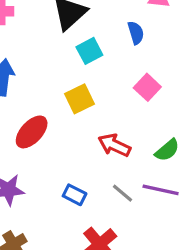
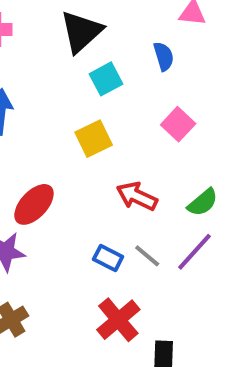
red ellipse: (32, 132) -> (34, 204), moved
purple line: (161, 190) -> (194, 252), turned -60
blue rectangle: (75, 195) -> (108, 258), moved

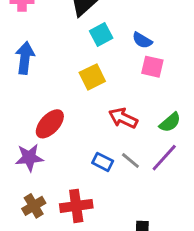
blue semicircle: (164, 56) -> (142, 40), moved, turned 138
pink square: (178, 124) -> (152, 67), turned -30
red cross: (118, 320) -> (76, 206), moved, turned 32

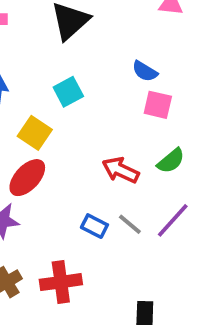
cyan square: (101, 34) -> (68, 92), moved
yellow square: (92, 77) -> (35, 133), moved, turned -30
green semicircle: (170, 122) -> (171, 161), moved

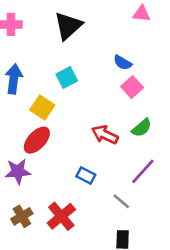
pink square: (158, 105) -> (132, 87), turned 35
gray line: (130, 224) -> (121, 201), moved
red cross: (61, 282) -> (61, 216), turned -32

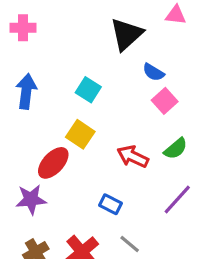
black triangle: (68, 26) -> (126, 34), moved
cyan square: (67, 78) -> (88, 90), turned -30
yellow square: (42, 107) -> (80, 134), moved
gray line: (121, 201) -> (130, 244), moved

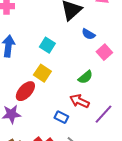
pink square: (165, 101) -> (104, 52), moved
green semicircle: (176, 149) -> (85, 77), moved
red arrow: (133, 157) -> (79, 101), moved

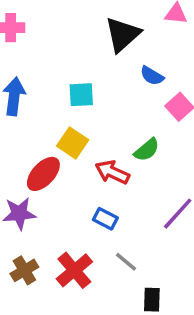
cyan square: (47, 45) -> (81, 95), turned -35
red arrow: (79, 101) -> (112, 172), moved

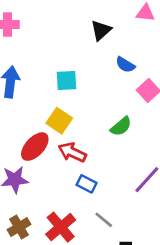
black triangle: (123, 34) -> (101, 30), size x0.7
red arrow: (112, 172) -> (72, 152), moved

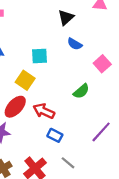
blue semicircle: (125, 65) -> (75, 44), moved
yellow square: (59, 121) -> (25, 80), moved

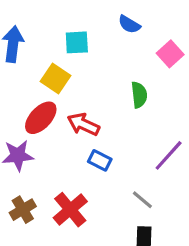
green semicircle: (81, 91) -> (139, 95), turned -56
gray line: (68, 163) -> (142, 200), moved

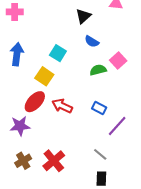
cyan square: (77, 42) -> (58, 53), turned 35
green semicircle: (139, 95) -> (98, 70), moved, turned -98
blue rectangle: (100, 160) -> (99, 108), moved

